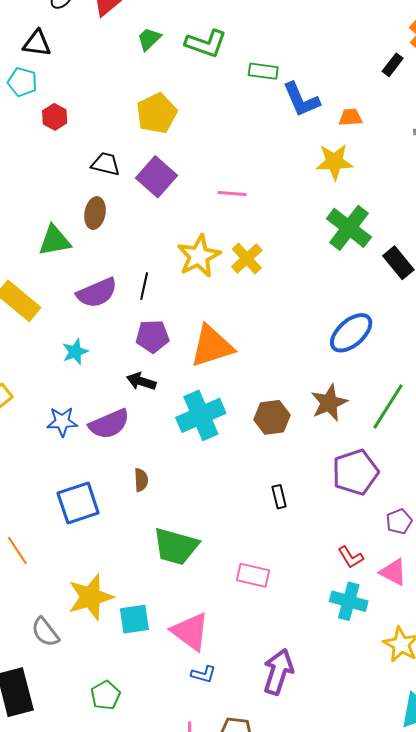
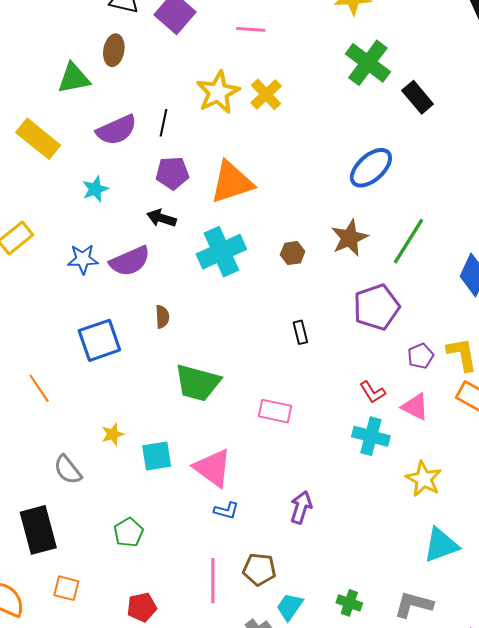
brown hexagon: (272, 417) -> (293, 253), size x0.7
yellow star: (91, 597) -> (113, 434), size x0.5
purple arrow: (278, 672) -> (301, 507), size x0.7

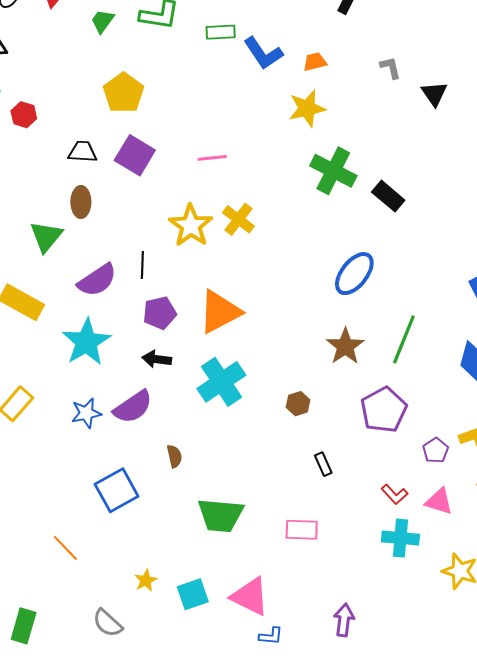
green triangle: (74, 78) -> (46, 236), turned -30
cyan star: (95, 189) -> (86, 342), size x1.8
brown hexagon: (293, 253) -> (298, 404), moved
black rectangle: (300, 332) -> (323, 464), moved

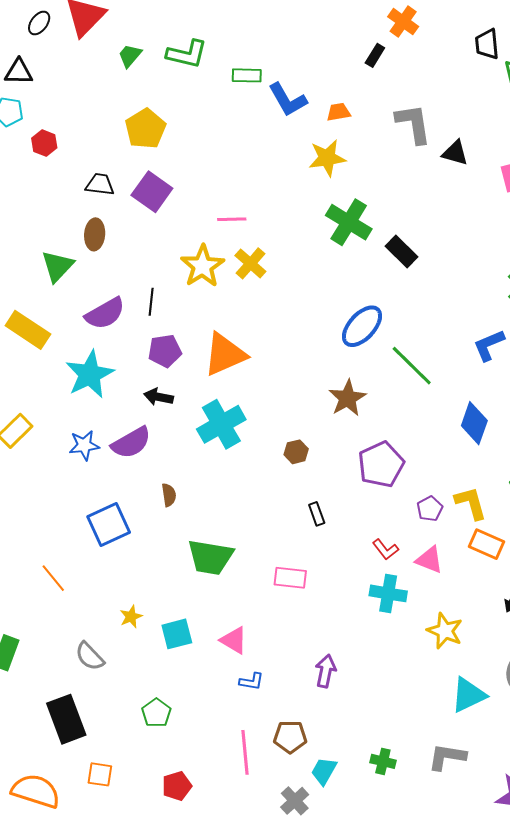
gray L-shape: (390, 68) -> (413, 124), size x1.8
black triangle: (434, 94) -> (455, 153), turned -44
pink line: (212, 158) -> (232, 219), moved
green line: (404, 339) -> (412, 366), moved, turned -72
pink triangle: (250, 596) -> (234, 640), size x0.7

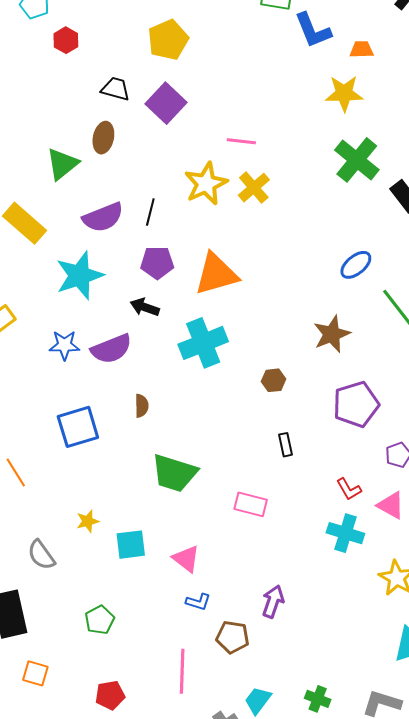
blue ellipse: (362, 326) -> (356, 265), size x0.7
brown pentagon: (290, 737) -> (233, 637), moved

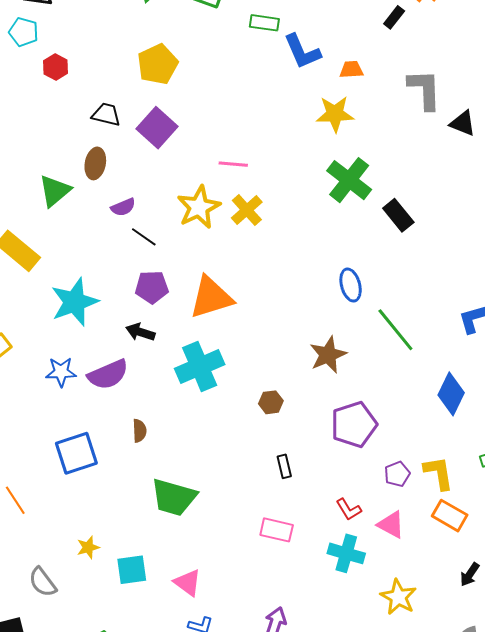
black line: (150, 212) -> (144, 237), turned -68
purple semicircle: (103, 217) -> (123, 207), moved, size x0.6
blue ellipse: (356, 265) -> (351, 285), turned -64
pink rectangle: (251, 504) -> (277, 530), moved

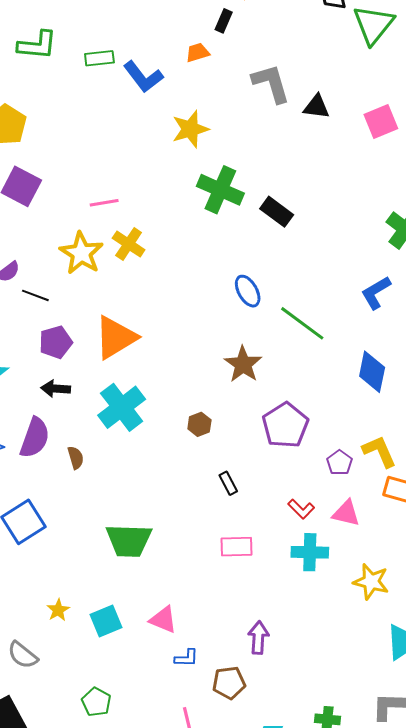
orange trapezoid: (351, 70) -> (197, 53), moved
purple semicircle: (108, 375) -> (35, 438), turned -33
brown semicircle: (139, 431) -> (76, 458), moved

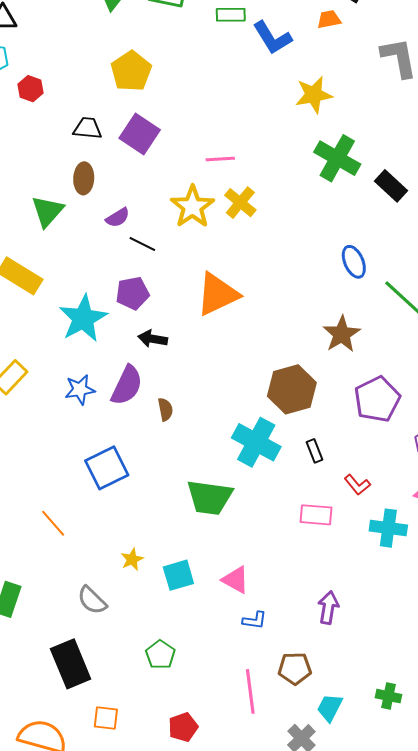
purple pentagon: (56, 342) -> (133, 293), moved
cyan cross: (122, 407) -> (256, 442), moved, turned -30
brown hexagon: (199, 424) -> (292, 389), size x2.0
red L-shape: (301, 509) -> (357, 485), moved
brown pentagon: (229, 683) -> (295, 668), moved

